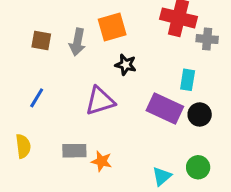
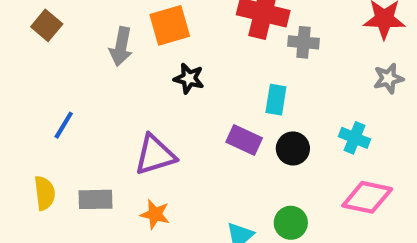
brown square: (41, 41) -> (47, 25), moved, turned 30
purple triangle: (100, 101) -> (155, 155), moved
purple rectangle: (165, 108) -> (244, 140), size x0.7
gray rectangle: (74, 151) -> (96, 199), moved

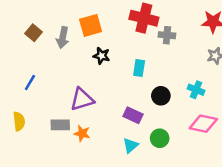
brown square: (47, 25) -> (34, 33), moved
cyan rectangle: (276, 100) -> (139, 68), moved
purple rectangle: (244, 140) -> (133, 115), moved
gray rectangle: (96, 199) -> (60, 125), moved

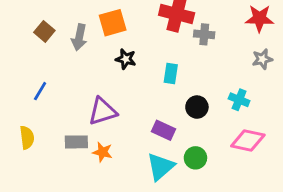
cyan triangle: (131, 146) -> (161, 167), size x1.5

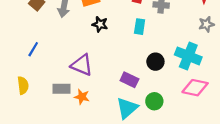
cyan rectangle: (171, 74) -> (140, 27), moved
cyan cross: (239, 100) -> (188, 56), size x1.6
purple triangle: (102, 111) -> (82, 65), turned 40

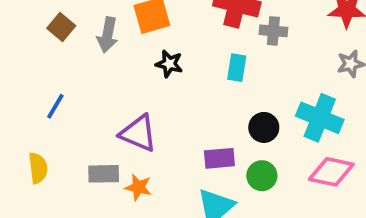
purple rectangle: (129, 80) -> (219, 158), turned -30
green circle: (154, 101) -> (262, 176), moved

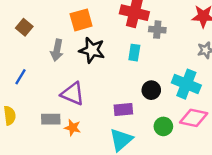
gray arrow: (107, 35) -> (57, 50), moved
black star: (169, 64) -> (92, 50), size x1.5
green circle: (262, 176) -> (163, 126), moved

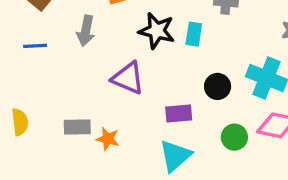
black star: (92, 50) -> (157, 31), moved
blue line: (21, 77) -> (35, 46), moved, turned 56
purple triangle: (73, 94) -> (128, 78), moved

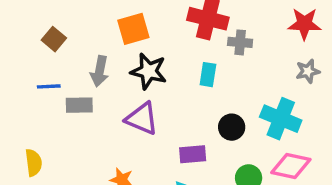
black star: (157, 31) -> (149, 71), moved
gray rectangle: (77, 127) -> (79, 105), moved

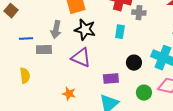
brown square: (54, 39) -> (11, 11), moved
yellow semicircle: (34, 163) -> (25, 76), moved

